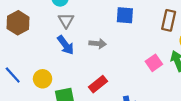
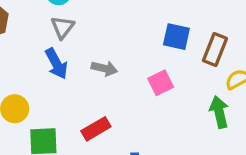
blue square: (125, 15) -> (176, 37), moved
pink square: (154, 63) -> (161, 83), moved

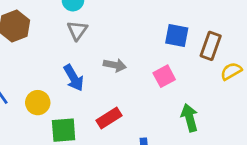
blue arrow: (56, 64) -> (74, 78), moved
green arrow: (219, 112) -> (189, 118), moved

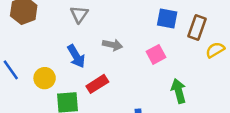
red rectangle: (109, 118) -> (97, 84), moved

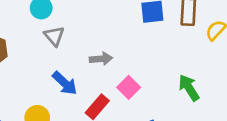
pink square: (156, 54) -> (129, 87), moved

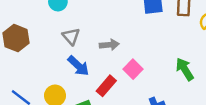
gray triangle: (54, 36) -> (71, 36), moved

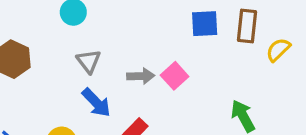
pink square: (133, 69) -> (175, 76), moved

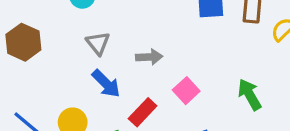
pink square: (175, 76) -> (186, 91), moved

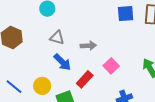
gray triangle: (98, 43) -> (57, 38), turned -35

